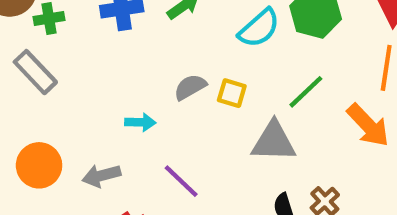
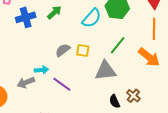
gray arrow: (101, 176) -> (26, 82), moved
purple line: (181, 181) -> (62, 84), moved

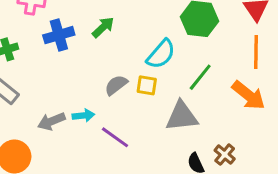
cyan semicircle: (92, 18) -> (161, 54), moved
gray arrow: (26, 82) -> (51, 121), moved

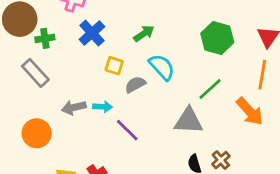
green arrow: (103, 27) -> (144, 34), moved
blue cross: (59, 35) -> (92, 33), turned -35
cyan semicircle: (161, 54) -> (162, 67), moved, turned -92
yellow square: (147, 85) -> (114, 66), moved

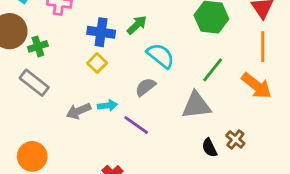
blue cross: (92, 33) -> (101, 32), moved, turned -30
yellow square: (114, 66) -> (97, 63), moved, turned 36
gray semicircle: (135, 84) -> (145, 87), moved
orange circle: (37, 133) -> (32, 156), moved

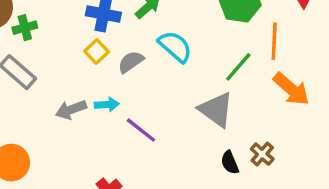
orange line: (263, 47) -> (274, 41), moved
gray semicircle: (145, 87) -> (131, 62), moved
gray triangle: (196, 105) -> (216, 110), turned 40

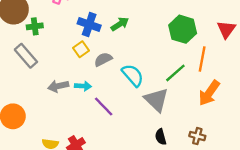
cyan semicircle: (175, 46) -> (133, 75), moved
orange arrow: (291, 89) -> (209, 93), turned 76
brown cross: (262, 154) -> (197, 136), moved, turned -35

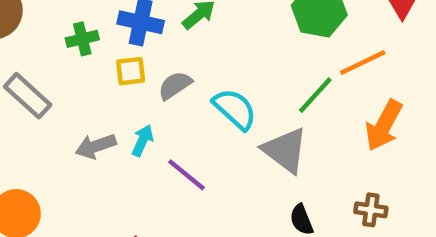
green cross: (35, 26) -> (82, 39), moved
yellow square: (81, 49) -> (131, 71), turned 35
orange line: (202, 59) -> (363, 63), turned 60
cyan arrow: (83, 86) -> (143, 140), turned -63

